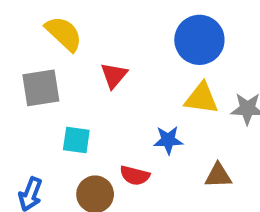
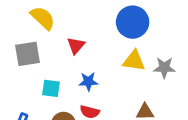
blue star: (168, 140) -> (88, 81), moved

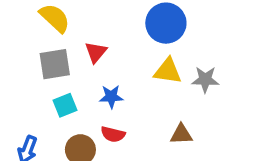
gray square: (28, 54) -> (55, 64), moved
cyan square: (51, 88) -> (65, 105), turned -30

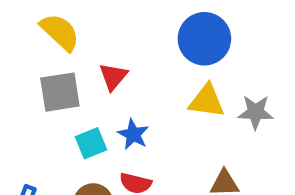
blue star: (111, 97) -> (133, 134), turned 30
cyan square: (65, 105) -> (91, 143), moved

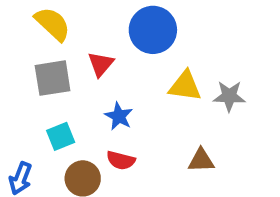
blue circle: (204, 39) -> (153, 30), moved
cyan square: (91, 143) -> (61, 136), moved

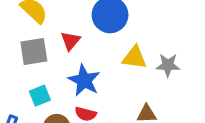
blue star: (119, 116) -> (84, 80), size x1.5

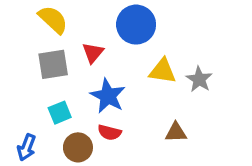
gray star: (168, 65) -> (199, 79), turned 30

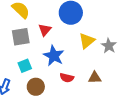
yellow triangle: (163, 71) -> (87, 41), turned -48
red semicircle: (109, 132) -> (67, 78), moved

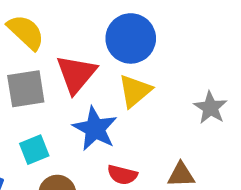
red triangle: (45, 30) -> (76, 74), size x1.5
yellow triangle: (87, 41) -> (135, 91), moved

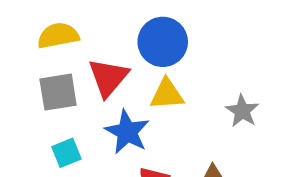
yellow semicircle: (26, 32) -> (58, 36), turned -54
yellow triangle: (135, 91) -> (167, 94), turned 36

